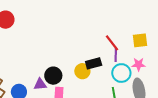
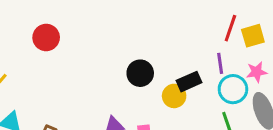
red line: (112, 43) -> (230, 28), moved, turned 66
black circle: (53, 76) -> (140, 73), moved

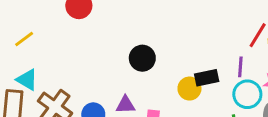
black circle: (140, 73) -> (142, 58), moved

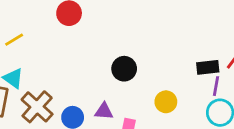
black rectangle: (207, 78) -> (208, 67), moved

